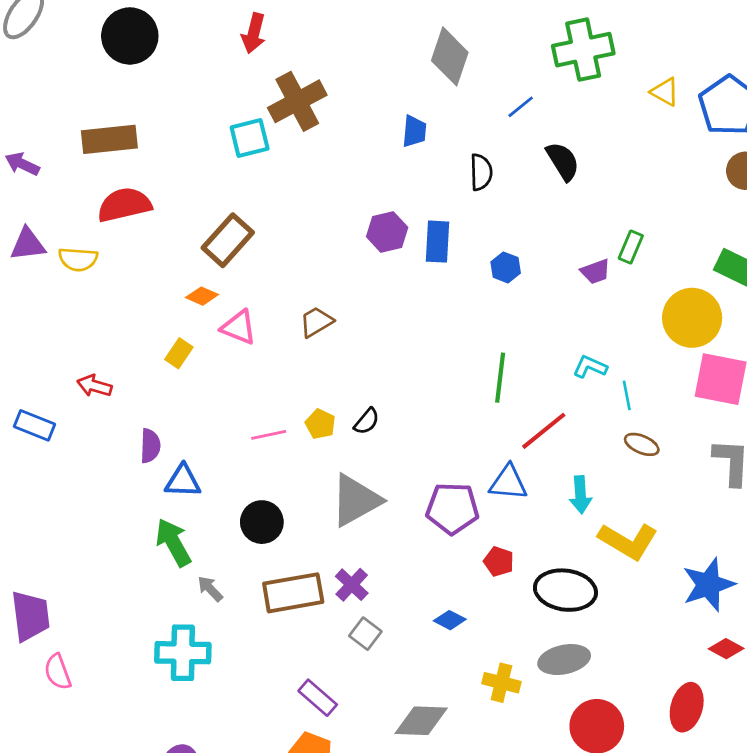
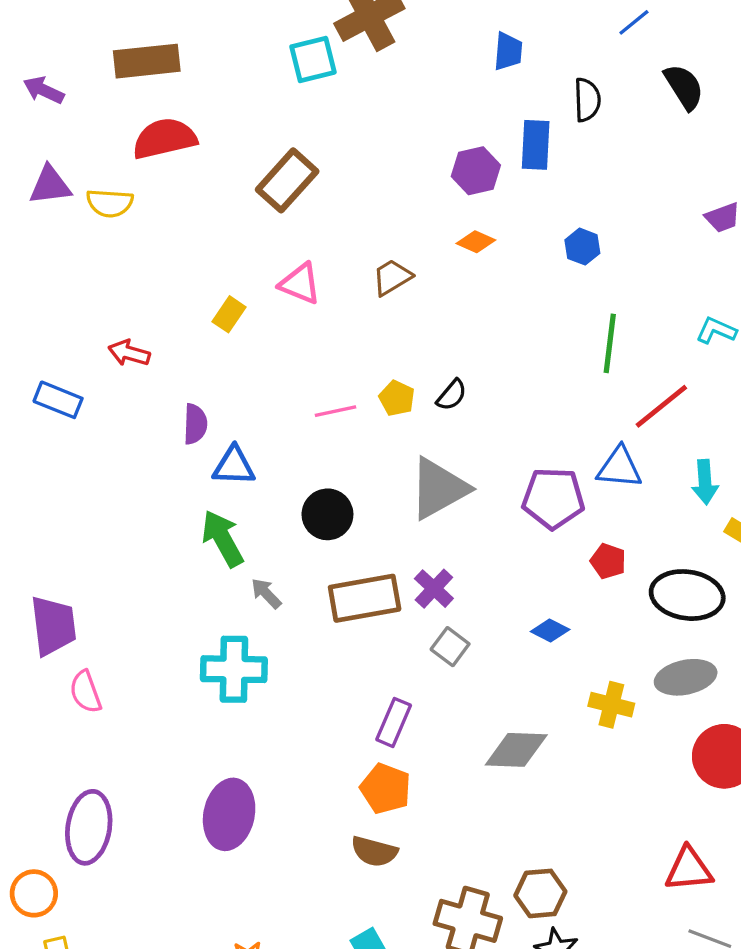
blue rectangle: (437, 242) -> (536, 145), moved
blue hexagon: (506, 267) -> (582, 247), moved
orange diamond: (202, 296) -> (476, 242), moved
purple rectangle: (318, 698) -> (394, 722), turned 72

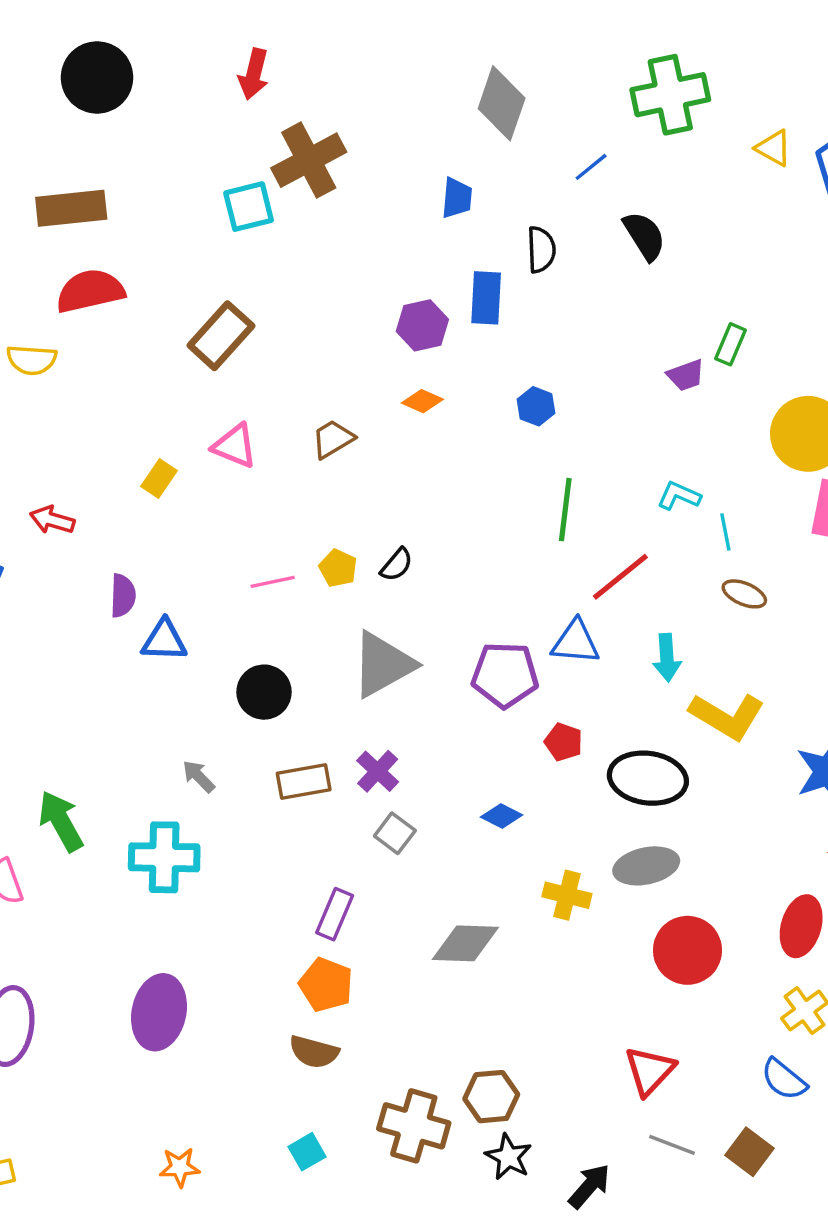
green arrow: (223, 539) -> (61, 821), moved
brown rectangle: (365, 598) -> (304, 782), size x0.7
red triangle: (689, 869) -> (650, 1071), turned -42

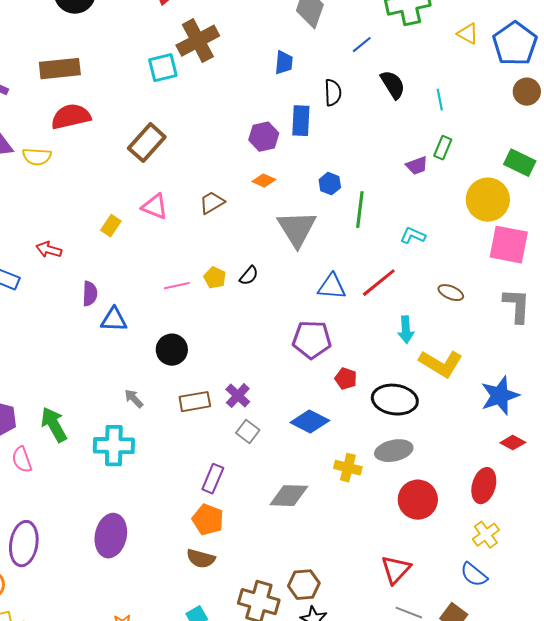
green line: (565, 510) -> (360, 210), moved
cyan line: (725, 532) -> (440, 100), moved
blue triangle: (576, 642) -> (332, 287), moved
gray triangle: (383, 665) -> (297, 229), moved, turned -33
blue diamond: (502, 816) -> (310, 422), size x1.6

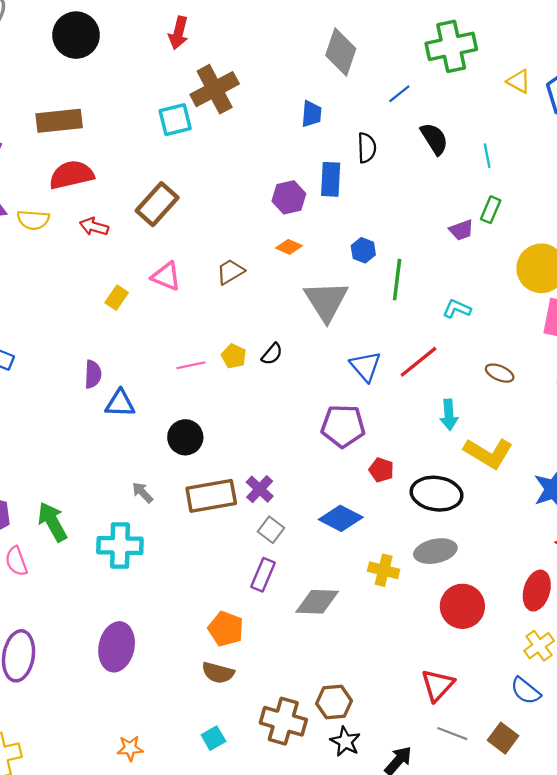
red arrow: (49, 250) -> (94, 227), moved
blue triangle: (332, 287) -> (366, 366), turned 44
brown rectangle: (195, 402) -> (211, 496), size x1.4
purple rectangle: (213, 479) -> (263, 575), moved

